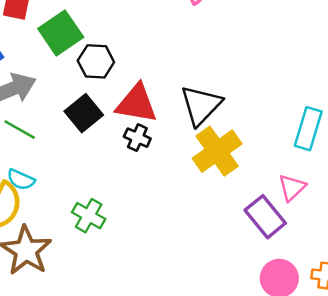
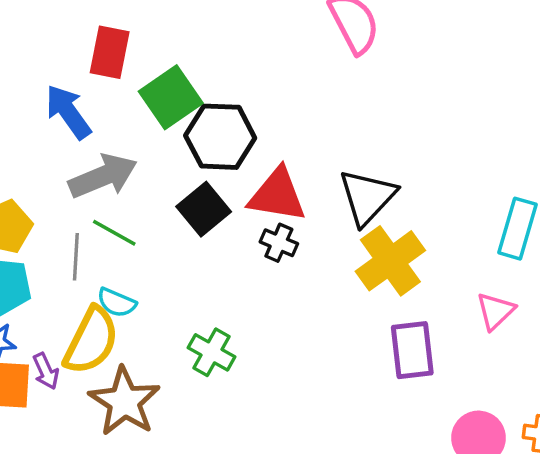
black hexagon: (96, 61) -> (220, 137), size x1.4
purple rectangle: (265, 217) -> (412, 350), moved, turned 33

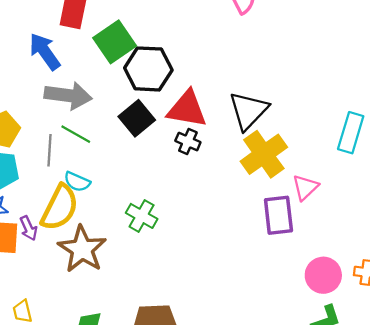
gray arrow: (103, 176) -> (68, 95), turned 30
pink triangle: (495, 311) -> (305, 187), moved

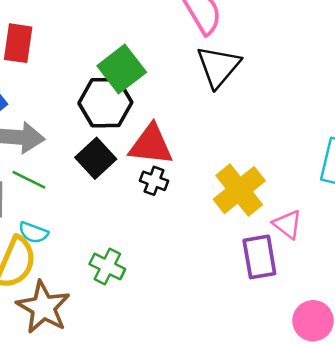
green square: (115, 42) -> (122, 69), moved
black triangle: (248, 111) -> (218, 67), moved
pink triangle: (305, 187) -> (287, 224), turned -36

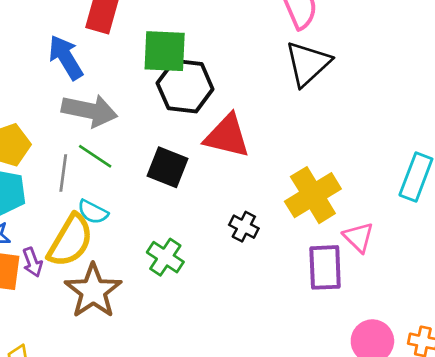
green square: (122, 69) -> (165, 51), moved, turned 33
black square: (96, 158) -> (168, 167), moved, turned -33
black cross: (154, 181) -> (244, 227), moved

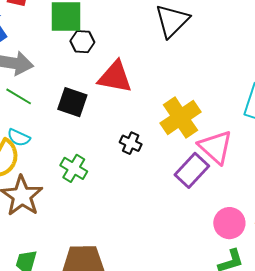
black hexagon: (185, 86) -> (82, 42), size x0.6
pink triangle: (359, 237) -> (216, 147), size x1.5
purple rectangle: (325, 267) -> (192, 170), turned 48

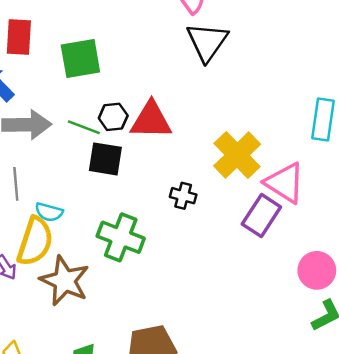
black hexagon: (82, 42) -> (113, 117), moved
green line: (19, 96) -> (84, 127), moved
green cross: (74, 168) -> (121, 237), size x1.4

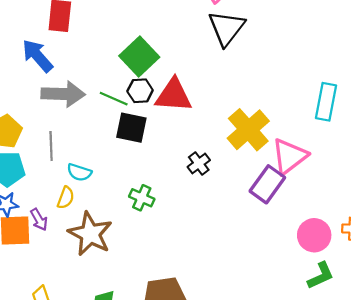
green square: (80, 59) -> (139, 57), moved, turned -36
pink triangle: (285, 183) -> (289, 156), turned 48
black cross: (183, 196) -> (199, 164), turned 35
green cross: (121, 237) -> (142, 198), size x0.6
yellow semicircle: (35, 241) -> (66, 198), size x0.5

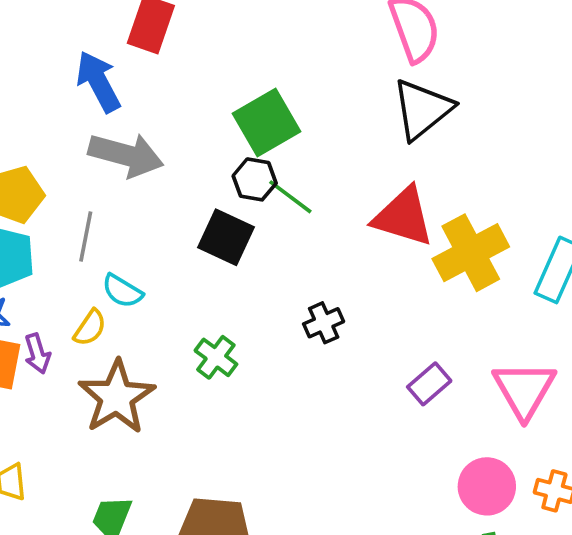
red triangle: (174, 95) -> (403, 217), moved
green line: (114, 99) -> (290, 197), moved
yellow cross: (248, 130) -> (471, 253), moved
pink triangle: (289, 156) -> (524, 390), moved, turned -36
purple rectangle: (267, 184) -> (429, 384), size x0.7

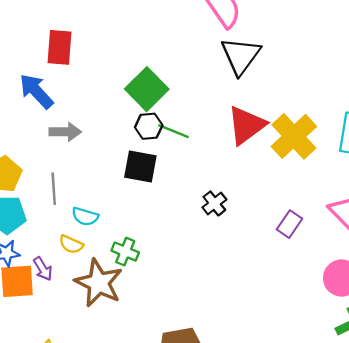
gray arrow: (126, 155) -> (65, 132), size x0.7
red triangle: (403, 217) -> (246, 125), turned -39
yellow semicircle: (90, 328) -> (71, 244), turned 95
green cross: (216, 357) -> (125, 252), moved

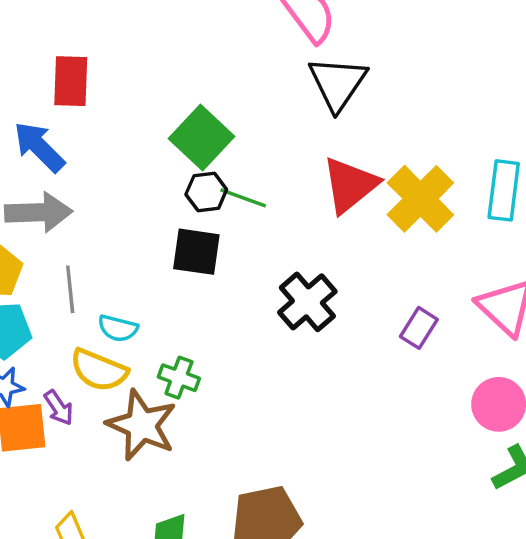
gray arrow: (65, 132) -> (38, 212), moved, size x1.4
black cross: (214, 203) -> (307, 302), size x1.6
yellow semicircle: (71, 244) -> (99, 370), size x1.6

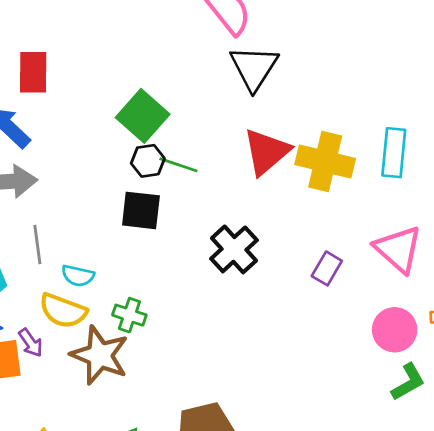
yellow cross: (420, 199) -> (325, 161), turned -30

